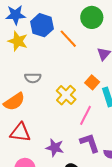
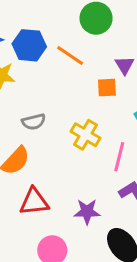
orange square: (92, 82) -> (107, 88), moved, turned -32

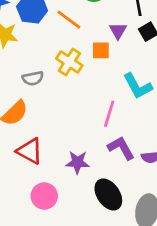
yellow cross: (86, 135) -> (69, 62), moved
red triangle: (34, 202) -> (30, 151), turned 32

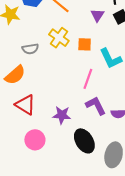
orange square: (101, 50) -> (85, 44), moved

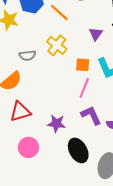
purple triangle: (97, 15) -> (96, 34), moved
orange square: (85, 44) -> (83, 65), moved
red triangle: (25, 105) -> (20, 112), turned -50

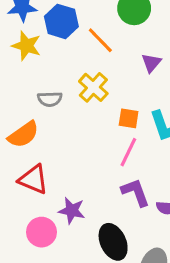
purple triangle: (96, 34) -> (151, 63), moved
red triangle: (20, 112) -> (33, 180), turned 35
purple star: (56, 123) -> (72, 211), moved

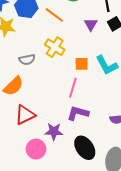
pink line: (128, 152) -> (73, 88), moved
red triangle: (33, 180) -> (25, 115), turned -40
purple L-shape: (136, 192) -> (78, 113), moved, turned -45

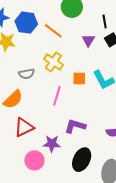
pink line: (73, 88) -> (57, 96), moved
black ellipse: (85, 148) -> (82, 160), turned 60

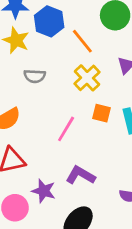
yellow cross: (53, 62) -> (87, 78), moved
gray semicircle: (27, 74) -> (35, 76), moved

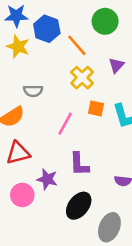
gray semicircle: (35, 76) -> (33, 91), moved
purple L-shape: (80, 175) -> (79, 164), turned -120

